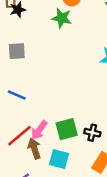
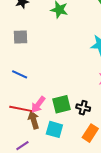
red line: (19, 136) -> (21, 109), turned 50

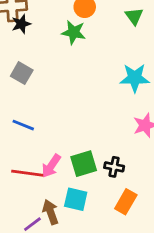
gray square: (20, 37) -> (22, 73), turned 35
brown arrow: (34, 120) -> (50, 212), moved

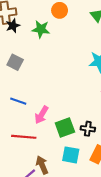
green star: (74, 32) -> (41, 29), moved
pink arrow: (51, 166) -> (42, 115), moved
cyan square: (76, 199) -> (71, 155), moved

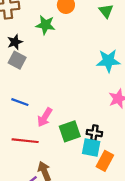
black star: (13, 26) -> (15, 42), moved
cyan square: (71, 155) -> (91, 147), moved

